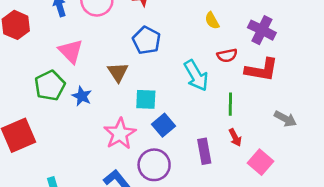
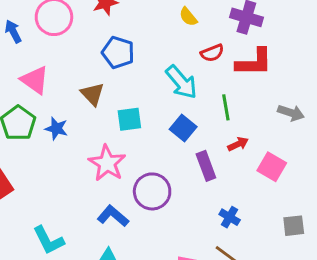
blue square: (164, 125) -> (183, 128), moved
red arrow: (235, 137) -> (238, 144), turned -78

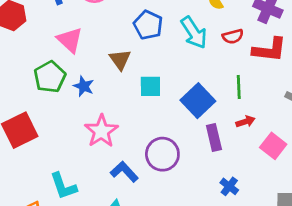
cyan arrow: (181, 82) -> (194, 33), moved
blue square: (183, 128) -> (198, 101), size x1.4
pink star: (107, 163) -> (101, 131), moved

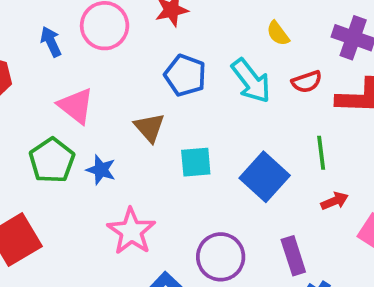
purple rectangle: (214, 137) -> (293, 256), moved

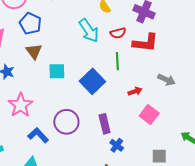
blue pentagon: (185, 75) -> (30, 23), moved
green line: (321, 153) -> (117, 61), moved
red arrow: (335, 201) -> (135, 91), moved

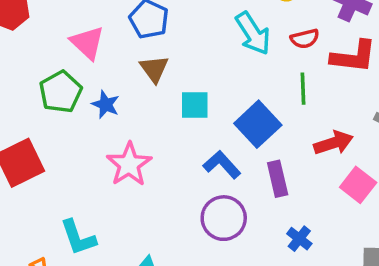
red arrow: (135, 91) -> (333, 143), size x1.5
purple circle: (66, 122) -> (224, 218), moved
purple rectangle: (105, 124) -> (278, 179), moved
blue L-shape: (38, 135) -> (222, 165), moved

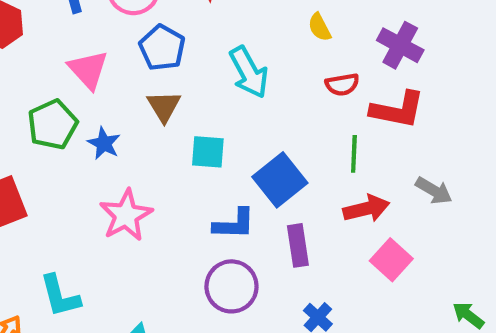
cyan arrow: (253, 33) -> (249, 72), moved
green line: (303, 89) -> (354, 154), moved
blue L-shape: (222, 165) -> (234, 224), turned 129

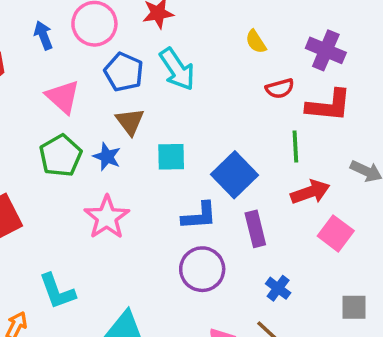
cyan arrow: (249, 72) -> (177, 69), moved
green pentagon: (53, 125) -> (61, 156), moved
blue star: (104, 143) -> (107, 157), moved

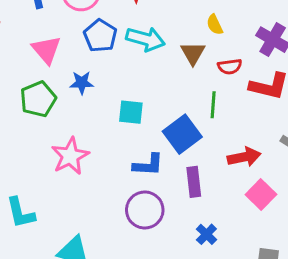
cyan arrow: (177, 69) -> (146, 39), turned -48
brown triangle: (130, 122) -> (193, 53), moved
green line: (295, 146) -> (213, 105), moved
blue star: (107, 157) -> (82, 83), moved, turned -30

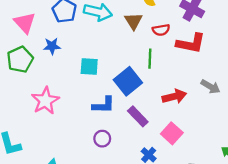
purple rectangle: (194, 182) -> (138, 116), turned -35
pink square: (261, 195) -> (172, 133), moved
purple circle: (145, 210) -> (102, 139), size x0.6

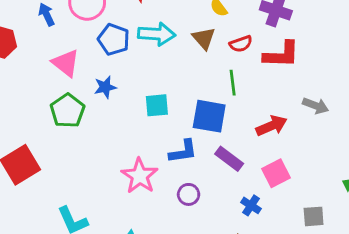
blue square: (128, 81) -> (209, 116), turned -32
pink star: (45, 101) -> (140, 176), moved
pink square: (172, 133) -> (276, 173), turned 30

